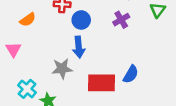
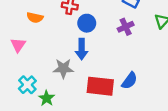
orange semicircle: (28, 20) -> (35, 18), turned 42

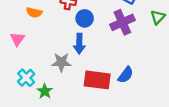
purple cross: (126, 27) -> (122, 22), size x1.5

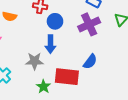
blue semicircle: (126, 75) -> (90, 62), moved
green star: (45, 91) -> (43, 87), moved

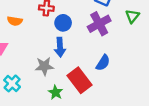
red rectangle: (67, 77) -> (80, 80), turned 50

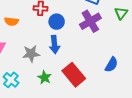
blue semicircle: (103, 63) -> (111, 65), moved
gray star: (44, 66) -> (31, 54), moved
green star: (56, 92) -> (44, 78), moved

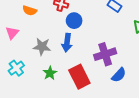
purple cross: (90, 21) -> (105, 54), moved

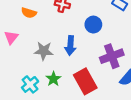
blue circle: (74, 21) -> (93, 25), moved
cyan cross: (16, 68) -> (30, 84), moved

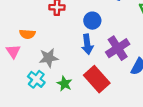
orange semicircle: (29, 13) -> (27, 34), moved
blue arrow: (70, 46) -> (87, 44), moved
cyan cross: (30, 84) -> (36, 79), moved

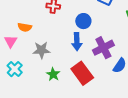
cyan cross: (36, 79) -> (15, 69), moved

